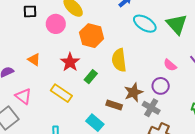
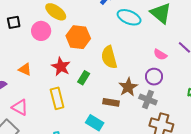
yellow rectangle: (61, 93) -> (57, 98), turned 50

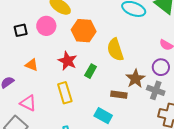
black square: (14, 22) -> (21, 30), moved

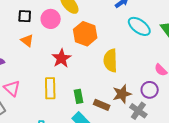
orange triangle: (32, 65) -> (27, 41), moved
green rectangle: (91, 71) -> (78, 96), moved, turned -56

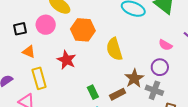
yellow rectangle: (50, 88) -> (39, 78), moved
brown rectangle: (102, 105) -> (118, 94), turned -35

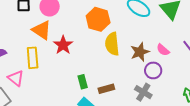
orange hexagon: (83, 30) -> (98, 19), moved
orange triangle: (29, 52) -> (42, 30), moved, size x1.5
brown star: (134, 78) -> (140, 52), moved

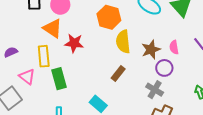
red star: (63, 45) -> (74, 43), turned -30
pink semicircle: (163, 50) -> (174, 47), turned 40
green rectangle: (83, 82) -> (59, 79), moved, size x1.5
brown rectangle: (106, 89) -> (118, 74), moved, turned -35

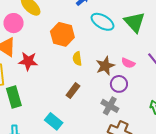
yellow semicircle: (123, 42) -> (77, 59), size x0.6
pink semicircle: (174, 47) -> (128, 63), turned -56

